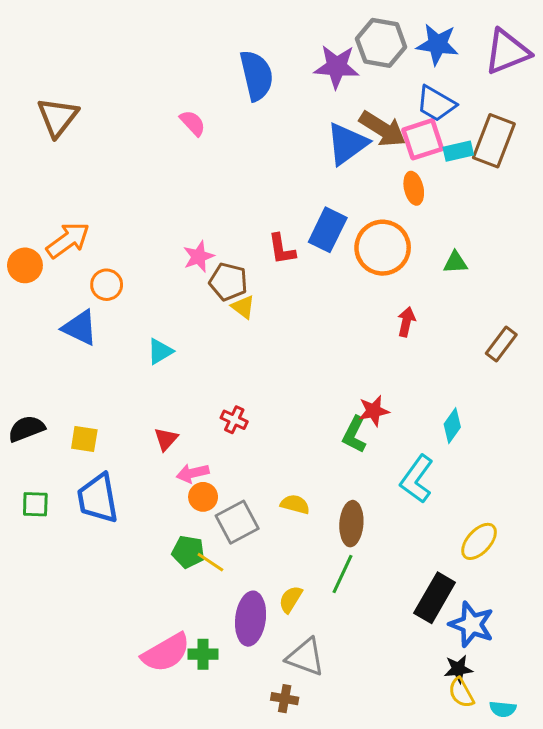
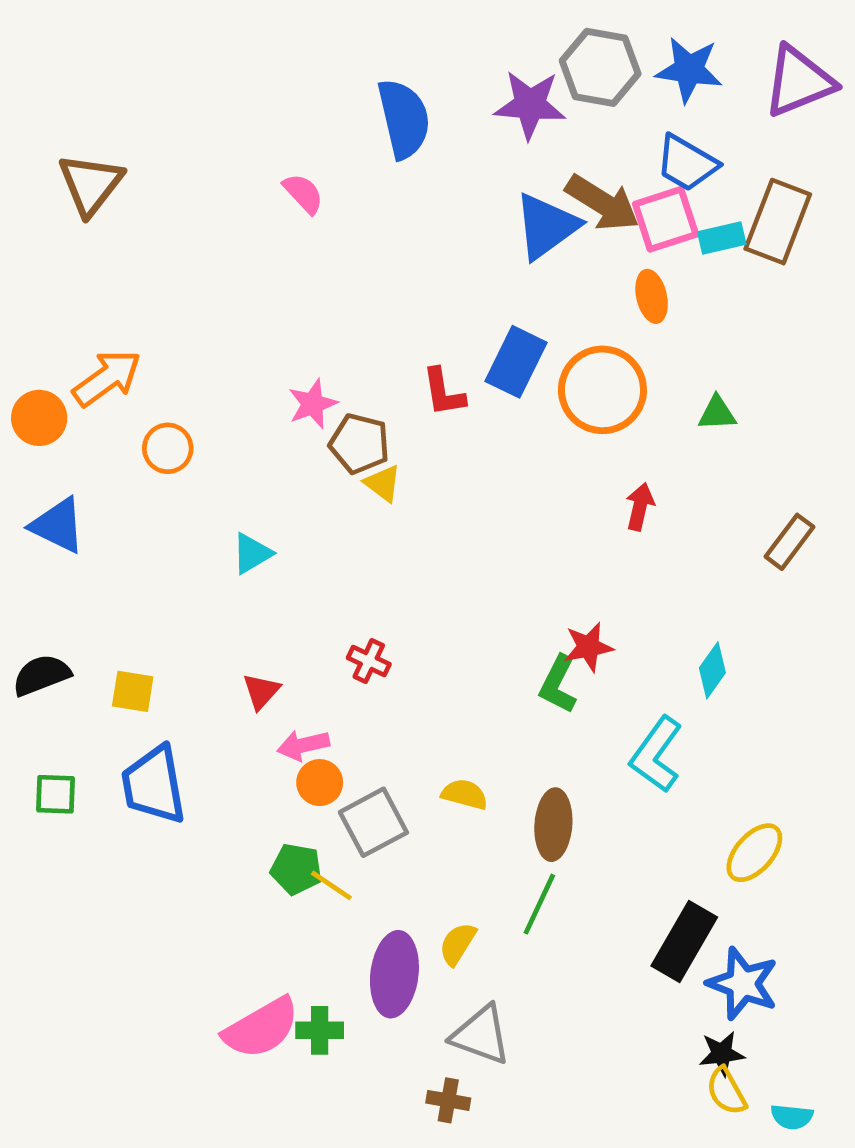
blue triangle: (80, 328) -> (58, 525), moved

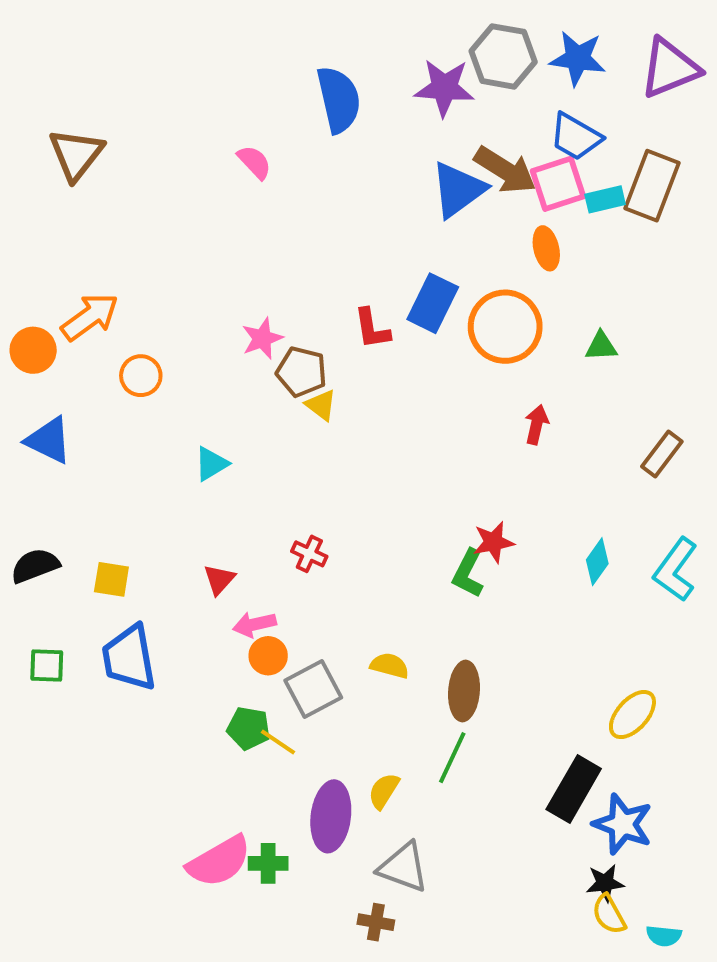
cyan L-shape: (656, 754) -> (676, 570), moved

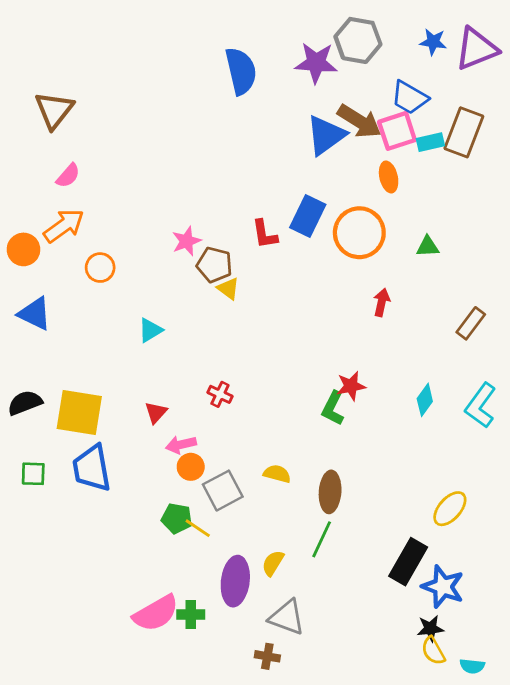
blue star: (578, 58) -> (433, 42), moved, size x0.7
pink semicircle: (254, 162) -> (68, 176), moved, turned 84
yellow square: (111, 579) -> (79, 412), size x1.8

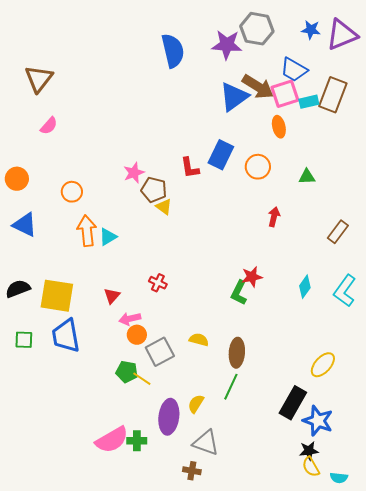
orange arrow: (64, 226) -> (87, 231), moved, turned -60
orange circle: (359, 233) -> (258, 167), size x0.7

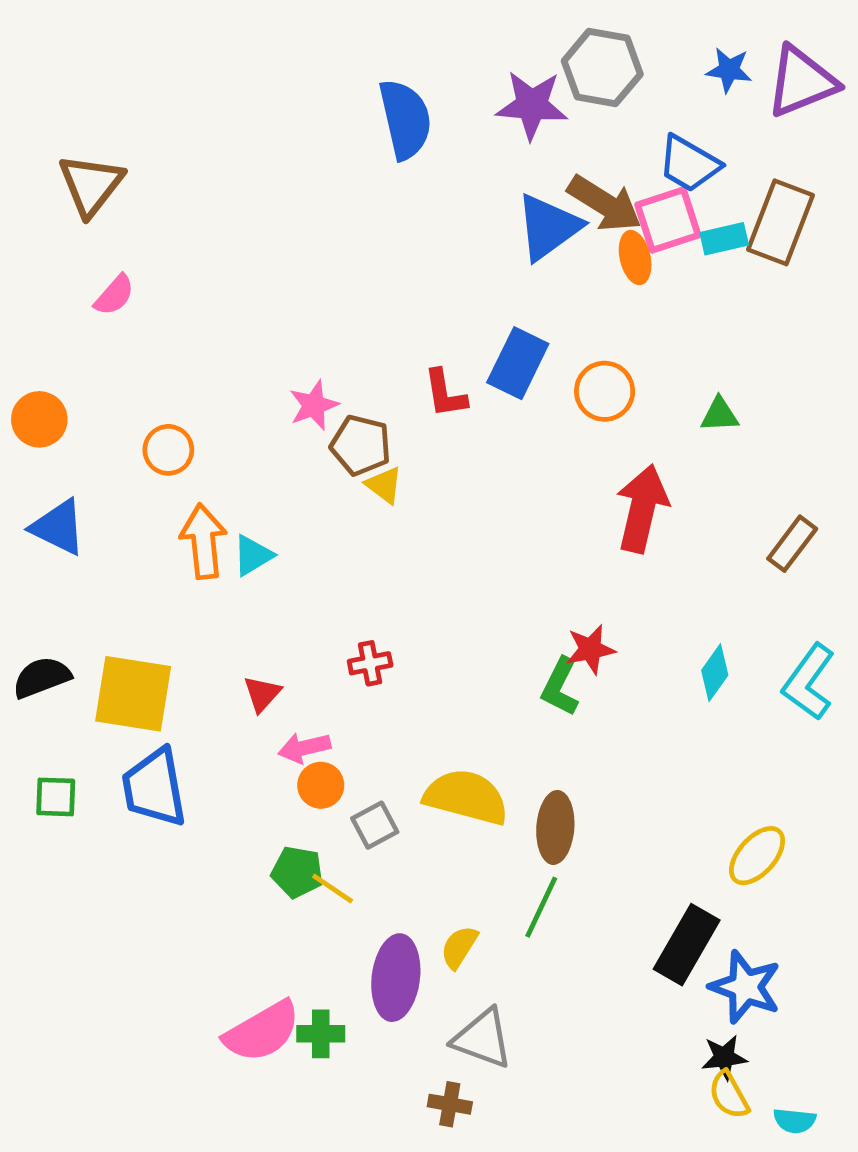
orange ellipse: (279, 127) -> (635, 258), moved
red arrow: (274, 217) -> (642, 508), size x1.8
red cross: (158, 283) -> (370, 663), turned -36
yellow semicircle: (199, 340) -> (466, 797), size x1.8
gray square: (160, 352) -> (375, 825), size x0.7

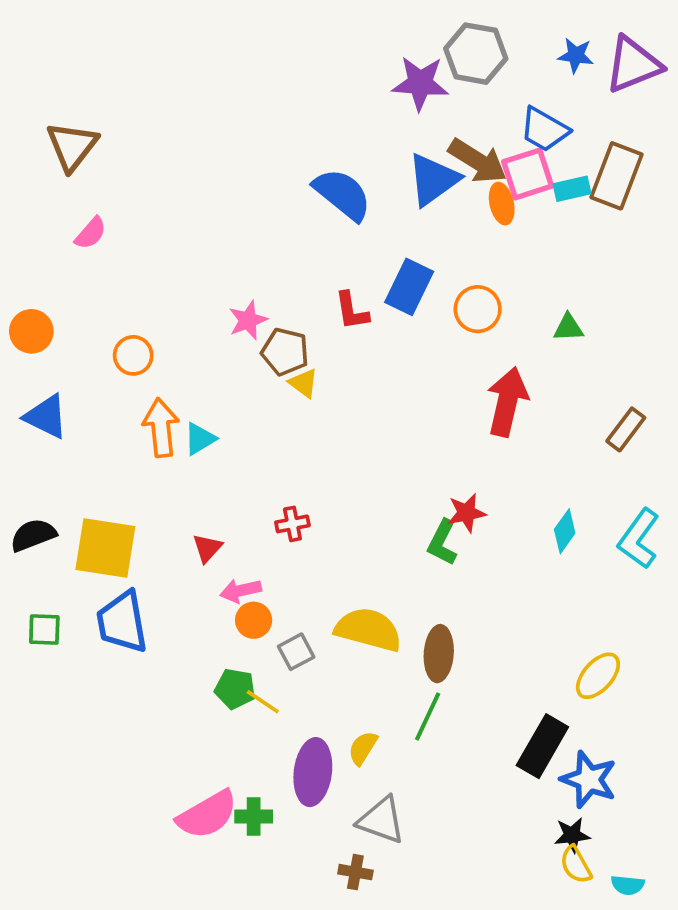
blue semicircle: (405, 119) -> (342, 194), moved, turned -38

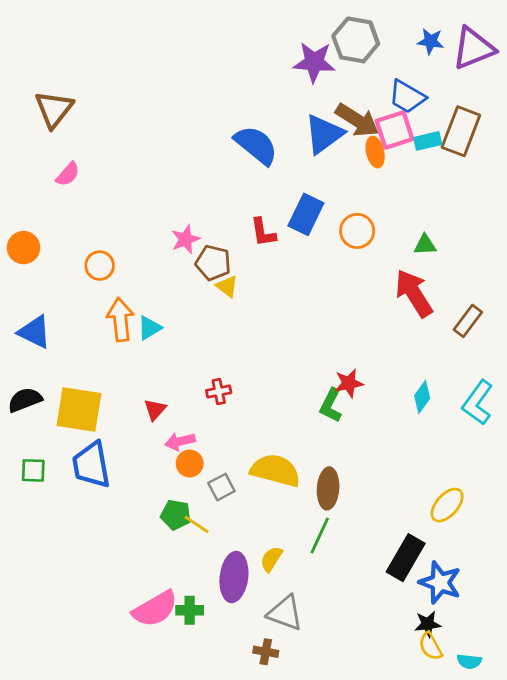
red arrow: (507, 402) -> (414, 293), moved, turned -45
blue triangle: (46, 417) -> (35, 332), moved

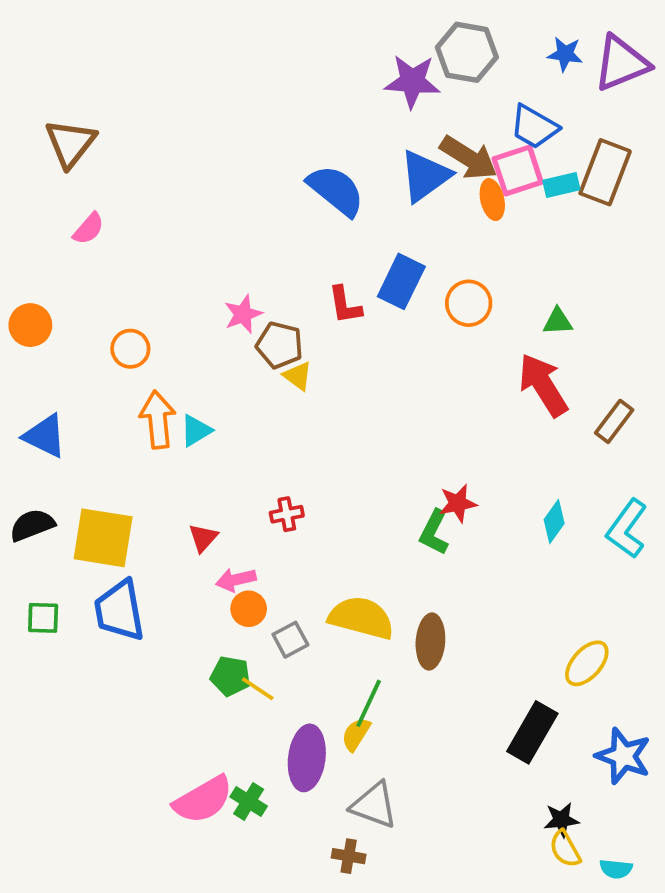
green line: (320, 535) -> (369, 703), moved
blue star: (440, 583) -> (623, 756), moved
green cross: (190, 610) -> (249, 802), turned 32

